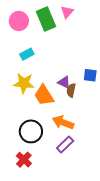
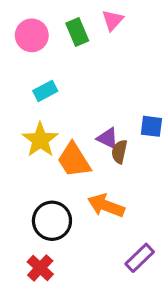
green rectangle: (46, 19) -> (77, 32), size x0.7
yellow star: (24, 83) -> (40, 140), turned 30
purple rectangle: (65, 145) -> (140, 258), moved

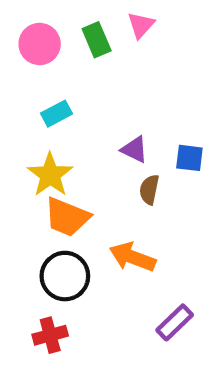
purple triangle: (108, 138) -> (135, 149), moved
orange trapezoid: (74, 160) -> (67, 217), moved, turned -36
red cross: (40, 268) -> (50, 335), turned 32

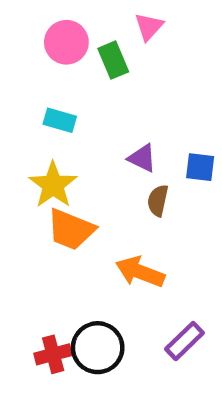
green rectangle: (97, 40) -> (113, 60), moved
pink circle: (40, 44) -> (66, 42), moved
cyan rectangle: (56, 114) -> (60, 120), turned 44
black circle: (65, 276) -> (98, 348), moved

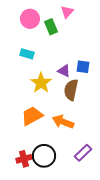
blue square: (200, 167) -> (83, 67), moved
yellow star: (53, 185) -> (41, 83), moved
brown semicircle: (158, 201) -> (71, 90), size x1.5
orange trapezoid: (71, 230) -> (32, 116), moved, turned 130

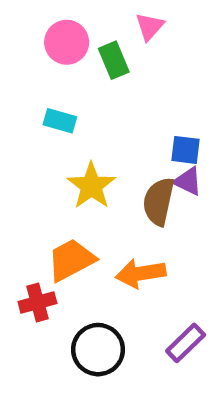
purple triangle: (64, 71) -> (188, 181), moved
orange arrow: (63, 122) -> (141, 273), turned -30
red cross: (24, 159) -> (37, 302), moved

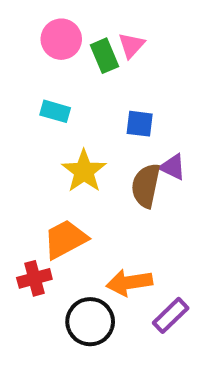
pink triangle: (150, 27) -> (131, 45), moved
blue square: (186, 150) -> (140, 124), moved
orange arrow: (141, 273) -> (129, 282), moved

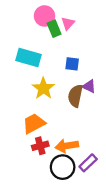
pink circle: (61, 39) -> (44, 16), moved
cyan rectangle: (55, 111) -> (29, 57), size x1.6
red cross: (34, 278) -> (40, 146), moved
black circle: (90, 322) -> (63, 167), moved

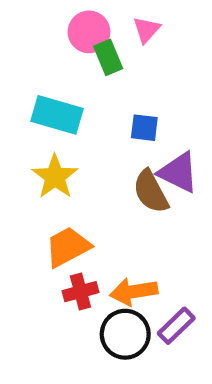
pink triangle: (68, 23) -> (146, 30), moved
purple triangle: (89, 86) -> (178, 172), size x1.5
yellow star: (43, 88) -> (55, 177), moved
brown semicircle: (75, 96) -> (151, 192), turned -40

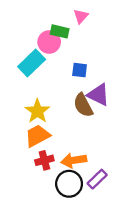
pink circle: (89, 32) -> (49, 42), moved
green rectangle: (108, 57) -> (60, 31), turned -54
cyan rectangle: (57, 115) -> (32, 63), turned -60
yellow star: (55, 177) -> (37, 111), moved

